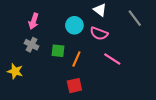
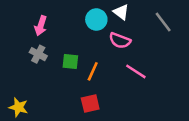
cyan circle: (74, 25) -> (96, 20), moved
yellow star: (15, 71) -> (18, 107), moved

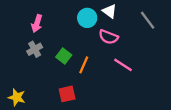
gray cross: (38, 54) -> (35, 49), turned 32
green square: (70, 62) -> (64, 56), turned 32
red square: (90, 104) -> (67, 94), moved

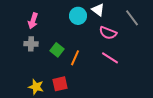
pink semicircle: (108, 37) -> (108, 33), moved
gray cross: (35, 49) -> (31, 44), turned 32
yellow star: (17, 97) -> (36, 87), moved

